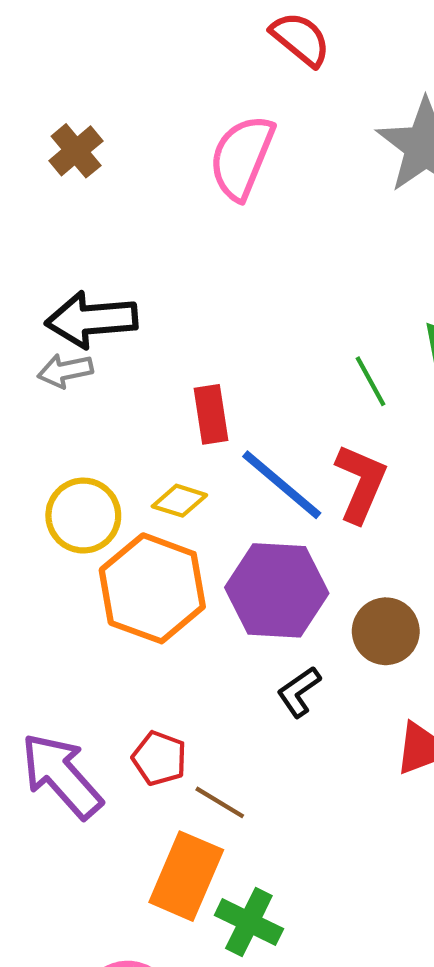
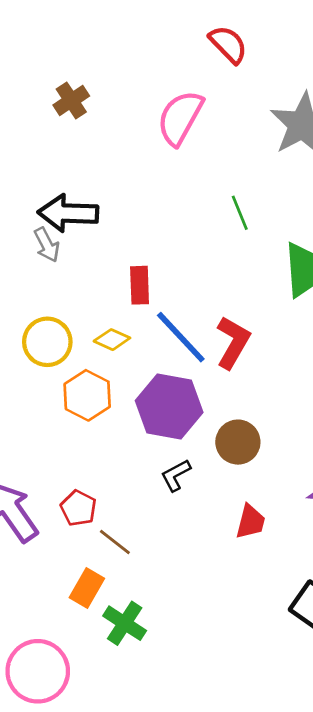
gray arrow: (65, 371) -> (47, 245), turned -112
green line: (371, 381) -> (240, 213), moved
orange hexagon: (152, 588) -> (87, 395), size x0.7
orange rectangle: (186, 876) -> (87, 588), size x0.7

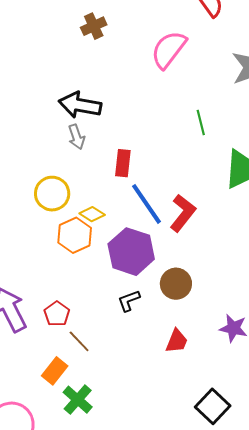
gray arrow: (47, 245) -> (76, 137), moved
yellow diamond: (112, 340) -> (92, 214), moved

